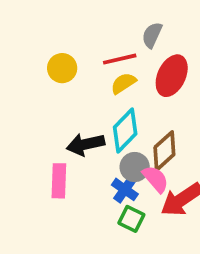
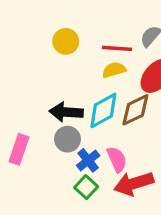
brown diamond: (164, 151) -> (135, 110), moved
gray circle: (135, 167) -> (67, 139), moved
pink rectangle: (59, 181) -> (19, 149), moved

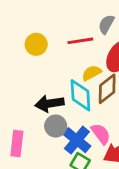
yellow semicircle: (114, 70) -> (92, 73), moved
cyan diamond: (103, 110) -> (80, 95), turned -52
blue cross: (88, 160) -> (77, 140), size x1.4

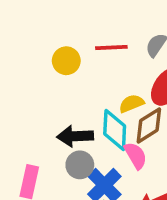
red line: (80, 41) -> (111, 48), moved
pink semicircle: (101, 134) -> (136, 156), moved

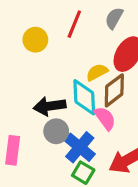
red line: (111, 48) -> (74, 24), turned -60

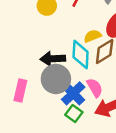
pink semicircle: (105, 118) -> (95, 88), moved
gray circle: (56, 131) -> (56, 79), size x1.5

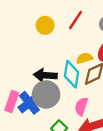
pink semicircle: (95, 88) -> (81, 107), turned -138
blue cross: (73, 93) -> (29, 103), moved

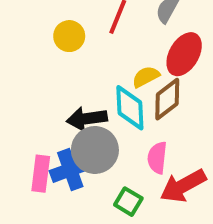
blue cross: (29, 103) -> (70, 170), turned 30

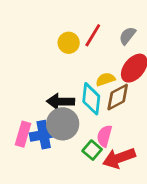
yellow circle: (69, 36) -> (69, 43), moved
green square: (128, 202) -> (92, 150), moved

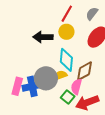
yellow circle: (69, 43) -> (66, 32), moved
yellow semicircle: (105, 79) -> (60, 75), moved
brown diamond: (118, 97) -> (85, 71), moved
black arrow: (61, 102) -> (43, 37), moved

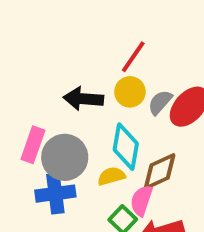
gray semicircle: (92, 14) -> (160, 102), moved
gray circle: (46, 78) -> (65, 157), moved
pink rectangle: (17, 86) -> (33, 145), moved

